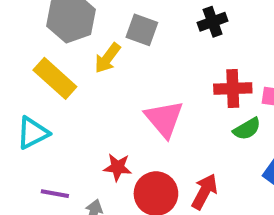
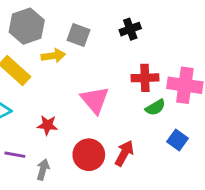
yellow arrow: (107, 58) -> (53, 56), turned -135
red star: (118, 167) -> (47, 125), moved

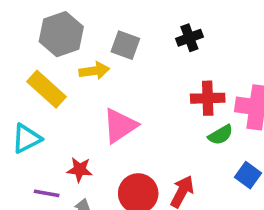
pink triangle: (95, 100) -> (120, 126), moved, turned 36
red star: (47, 125) -> (80, 170), moved

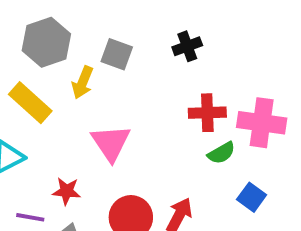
yellow arrow: (94, 71) -> (83, 83), turned 120
pink triangle: (120, 126) -> (111, 143), turned -30

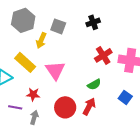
yellow rectangle: (30, 103) -> (25, 62), moved
red cross: (207, 113) -> (103, 55), turned -30
green semicircle: (221, 153) -> (94, 84), moved

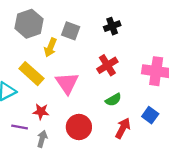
red cross: (103, 55) -> (107, 65), moved
red arrow: (89, 106) -> (123, 128), moved

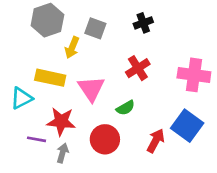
yellow rectangle: (31, 74) -> (50, 78), turned -30
green semicircle: (113, 100) -> (125, 108), moved
red star: (41, 112) -> (61, 121), size x1.5
blue square: (150, 115) -> (187, 126), size x1.6

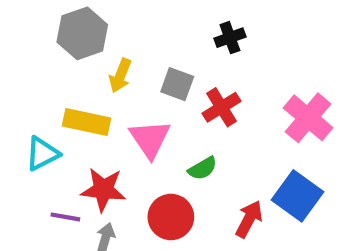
gray square: (95, 28) -> (177, 84), moved
pink cross: (194, 75) -> (308, 118), turned 32

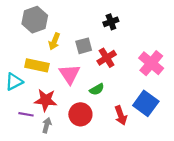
gray square: (177, 84) -> (84, 46), turned -35
red arrow: (249, 219) -> (121, 115), turned 132

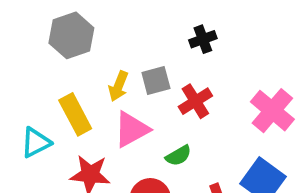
yellow arrow: (54, 41) -> (118, 86), moved
yellow rectangle: (37, 65) -> (75, 114), turned 50
pink triangle: (70, 74) -> (131, 129), turned 35

